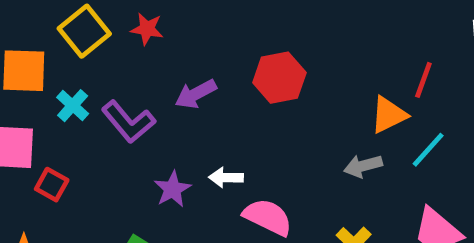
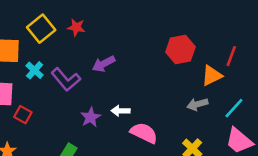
red hexagon: (279, 78) -> (180, 50), moved
cyan line: (428, 150) -> (234, 108), moved

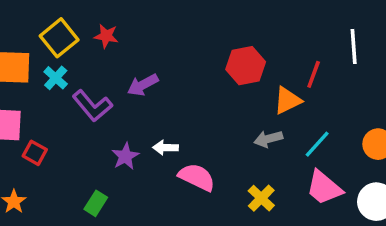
cyan cross: (35, 70) -> (56, 78), moved

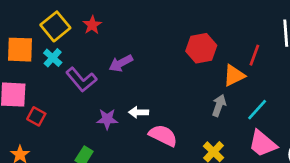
red star: (106, 36) -> (92, 25), turned 30
gray arrow: (268, 139) -> (219, 105), turned 125
purple star: (125, 156) -> (107, 119), turned 30

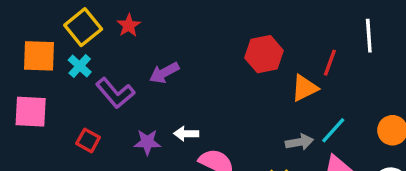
gray arrow: (219, 105) -> (299, 142), moved, turned 60
red square: (36, 116) -> (88, 140), moved

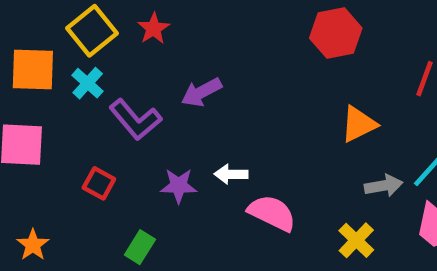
red hexagon: (264, 54) -> (336, 33), moved
orange triangle: (305, 88) -> (359, 124), moved

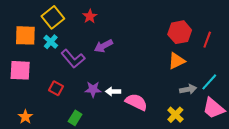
red star: (154, 29) -> (90, 16), moved
red hexagon: (336, 33) -> (180, 32), moved
white arrow: (231, 174) -> (113, 91), moved

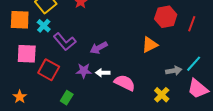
purple arrow: (104, 46) -> (99, 48), moved
orange triangle: (176, 61) -> (150, 45), moved
pink square: (20, 70) -> (27, 54), moved
red square: (56, 88) -> (49, 70), size x1.5

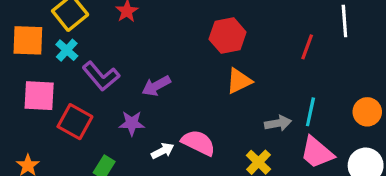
red hexagon: (166, 17) -> (228, 36), moved
cyan line: (194, 64) -> (310, 112), turned -30
white arrow: (103, 73) -> (163, 151), moved, turned 152

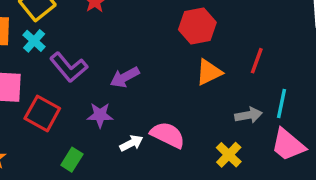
red line: (307, 47) -> (257, 61), moved

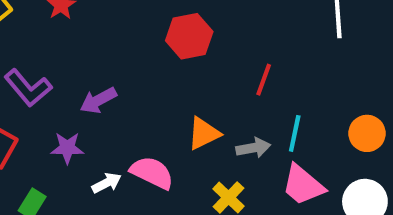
orange triangle: (209, 72) -> (204, 133), moved

